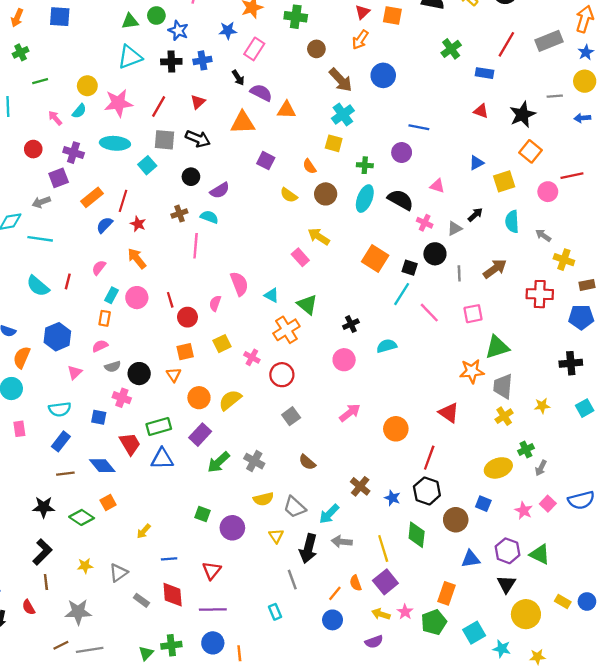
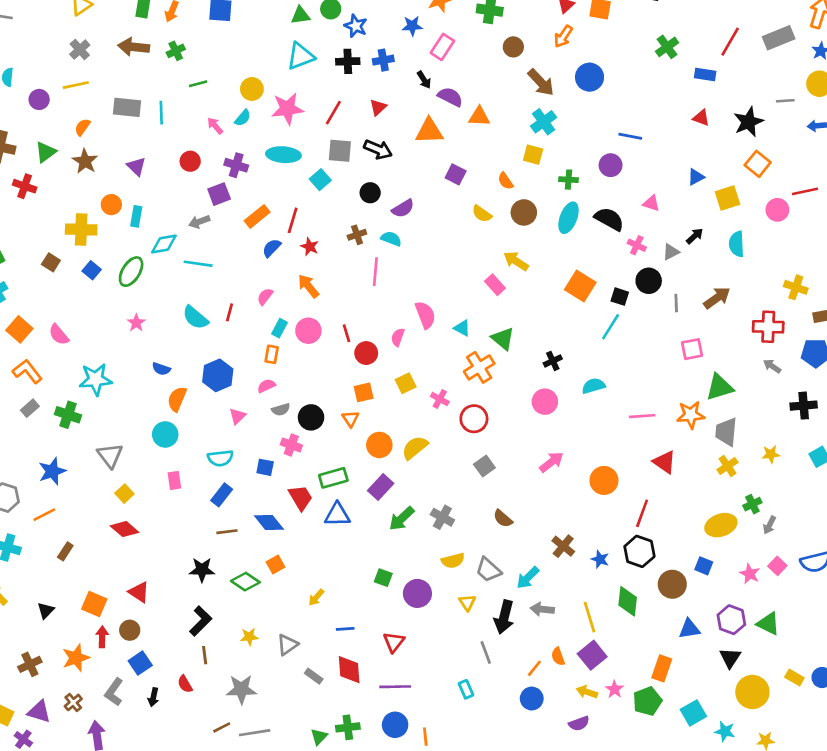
gray arrow: (543, 235) -> (772, 366), moved
pink line: (429, 313) -> (642, 416), moved, turned -50

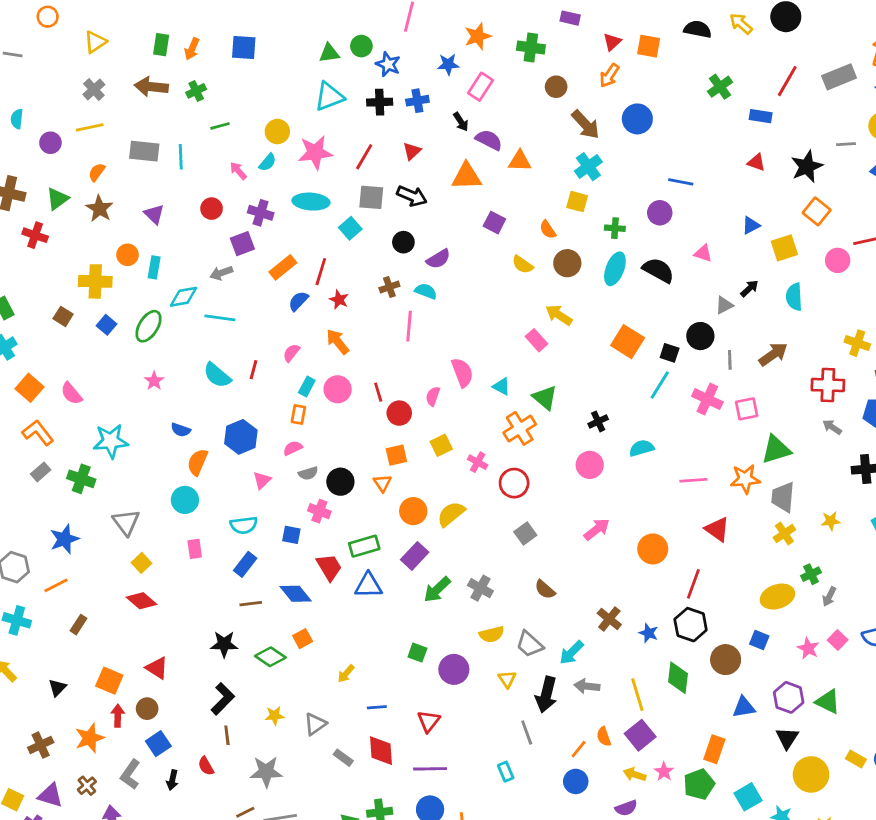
pink cross: (637, 245) -> (707, 399), moved, size x1.5

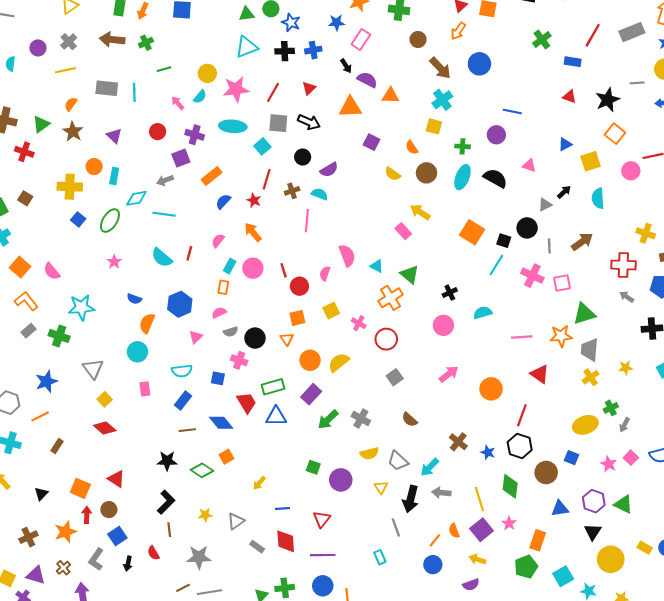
purple circle: (50, 143) -> (38, 48), moved
red line: (321, 272) -> (267, 179), moved
brown square: (63, 316) -> (25, 198), moved
pink star: (664, 772) -> (509, 523), moved

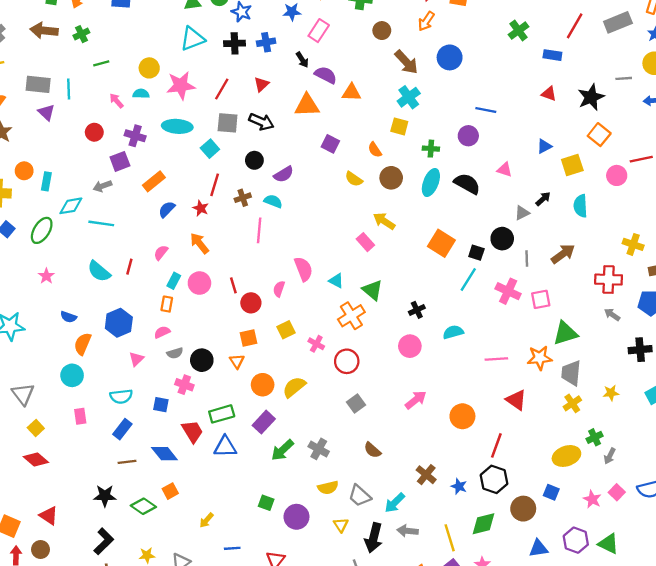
cyan semicircle: (200, 97) -> (141, 94), turned -128
purple triangle: (114, 136) -> (46, 112), moved
green diamond: (510, 486) -> (483, 524), turned 70

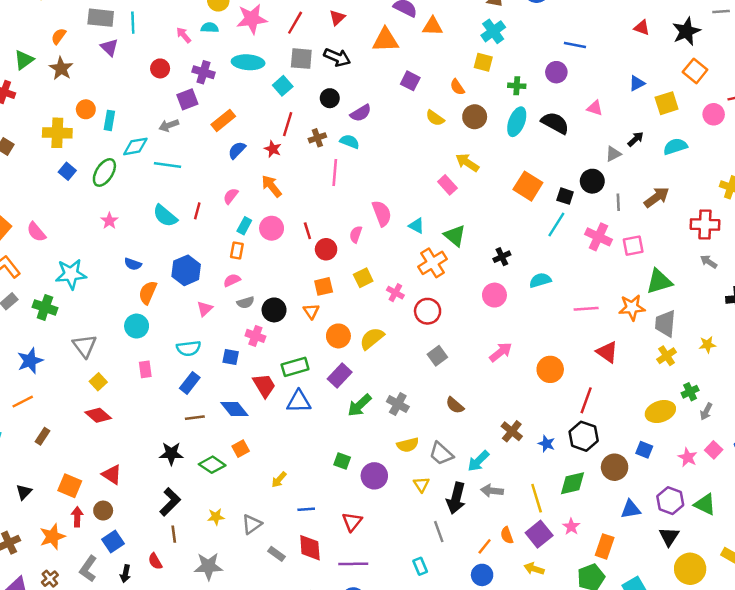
cyan semicircle: (580, 206) -> (675, 146), turned 75

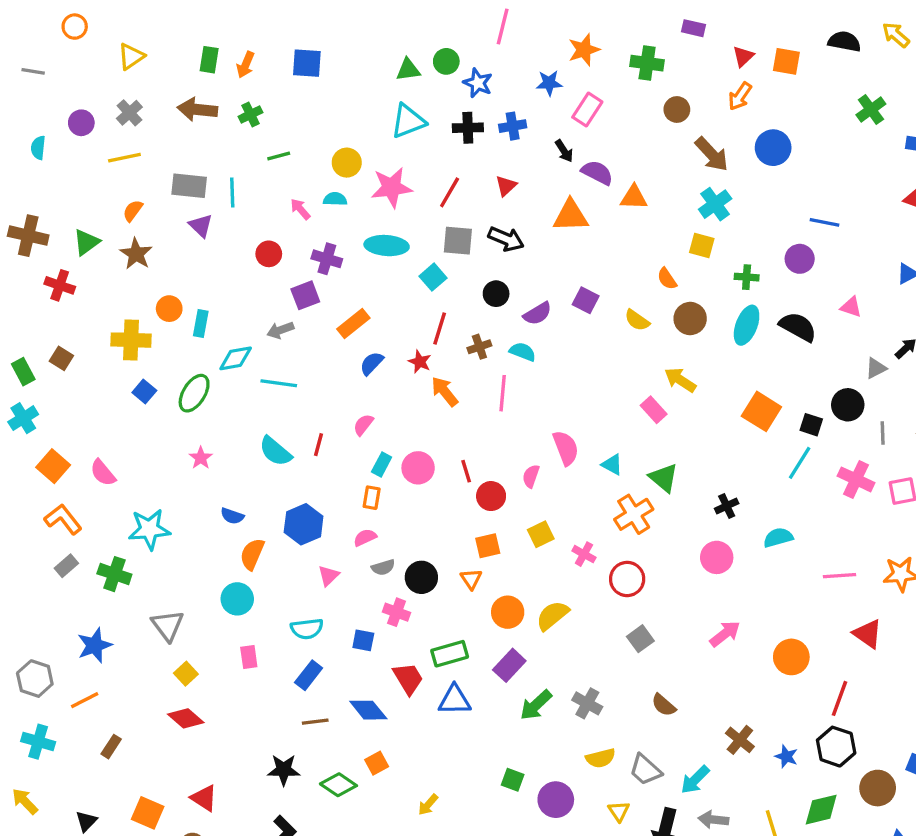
purple square: (410, 81) -> (586, 300), moved
orange arrow: (272, 186) -> (445, 392), moved

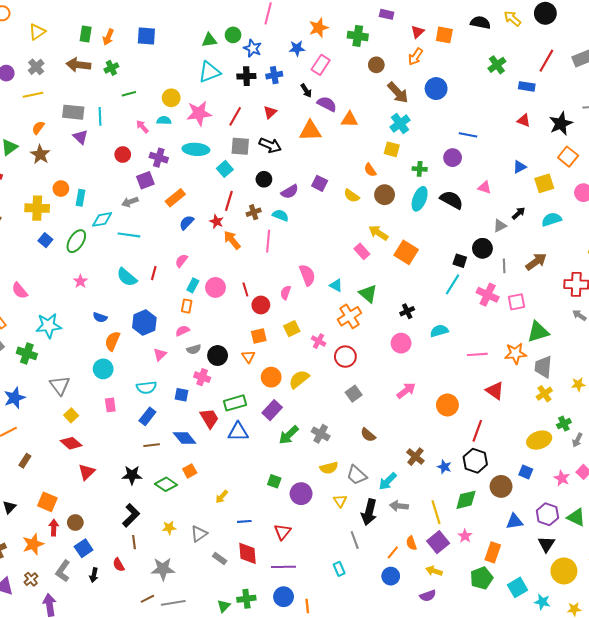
orange square: (761, 411) -> (406, 252), moved
red triangle: (204, 798) -> (87, 472), moved, turned 42

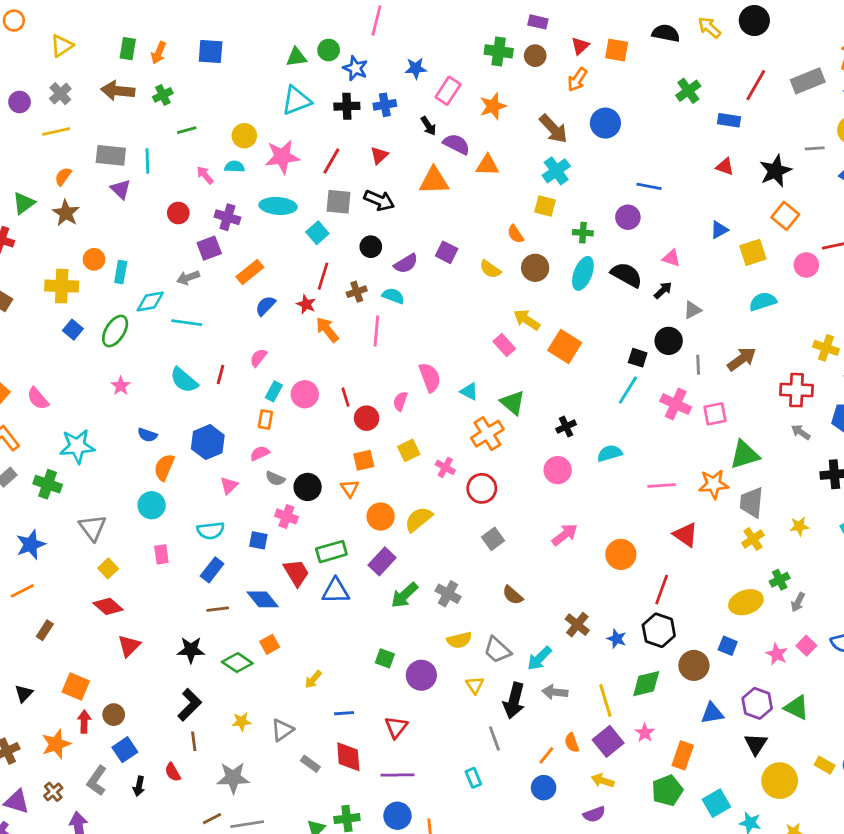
orange star: (319, 28) -> (493, 106), moved
brown circle: (376, 65) -> (535, 56), moved
black arrow: (519, 213) -> (663, 290), moved
gray semicircle: (194, 349) -> (275, 479), turned 40

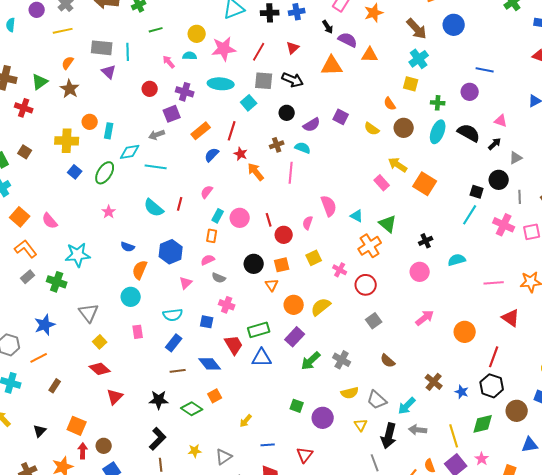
red line: (323, 276) -> (232, 131), moved
black circle: (308, 487) -> (254, 264), moved

